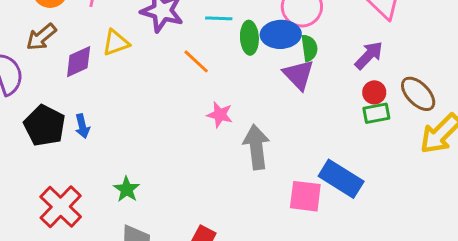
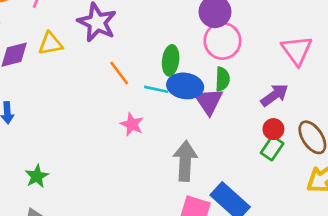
cyan line: (219, 18) -> (156, 89), moved
blue ellipse: (281, 34) -> (185, 86), moved
green rectangle: (376, 113) -> (272, 148), turned -55
gray arrow: (256, 147) -> (185, 161), moved

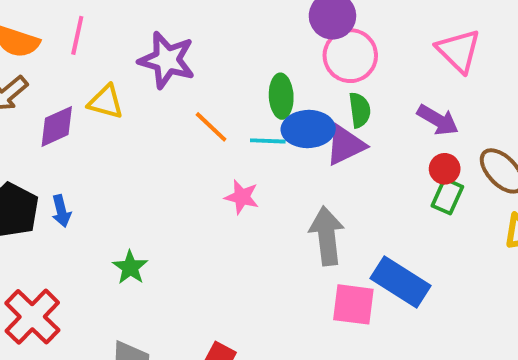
yellow triangle: (50, 44) -> (106, 102), turned 35
purple arrow: (274, 95) -> (438, 120), turned 76
purple triangle: (209, 101) -> (345, 145), turned 48
green star: (37, 176) -> (130, 267), moved

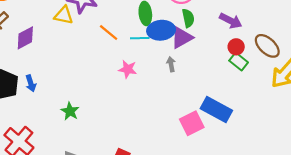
yellow triangle: (106, 102) -> (64, 15), moved
green rectangle: (447, 196) -> (239, 61), turned -72
gray arrow: (327, 236) -> (171, 64), moved, size x0.5
pink square: (353, 304) -> (192, 123), turned -30

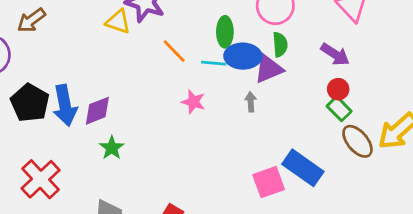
purple diamond: (25, 38) -> (97, 111), moved
brown ellipse: (267, 46) -> (357, 141), moved
blue arrow: (31, 83) -> (65, 105), size x1.8

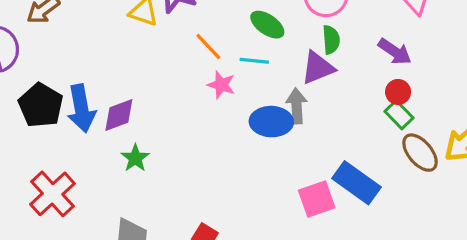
green ellipse: (225, 32) -> (267, 25), turned -56
blue ellipse: (243, 56) -> (271, 122), moved
pink star: (193, 102) -> (221, 85), moved
gray arrow: (251, 102) -> (297, 106), size x1.5

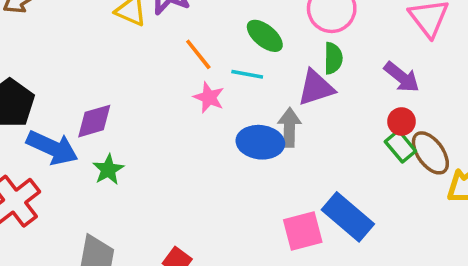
blue arrow: (81, 108) -> (52, 148), moved, turned -60
brown ellipse: (420, 153) -> (430, 153), moved

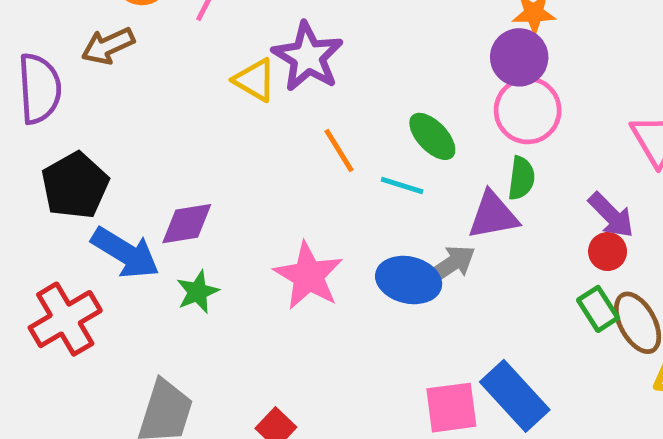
pink star: (209, 97) -> (308, 276), moved, size x1.6
red circle: (402, 121) -> (608, 251), moved
gray arrow: (289, 127) -> (450, 265), turned 48

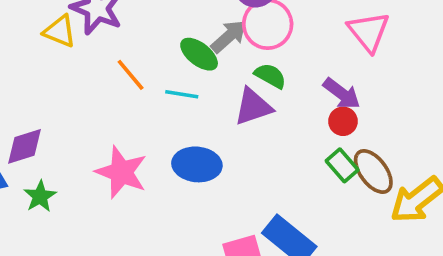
green semicircle: (521, 178) -> (270, 76), turned -60
gray arrow: (450, 265) -> (229, 36), moved

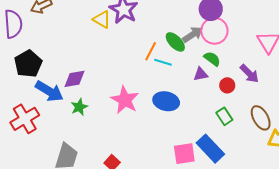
orange line: (131, 75) -> (151, 51), moved, turned 60
purple triangle: (253, 107) -> (201, 74), size x0.7
red circle: (343, 121) -> (227, 85), moved
green rectangle: (342, 165) -> (224, 116), moved

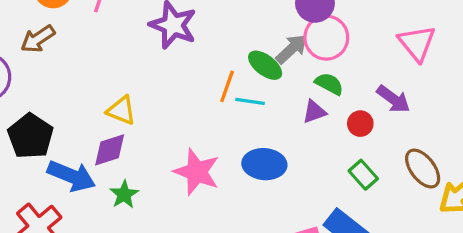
yellow triangle: (102, 19) -> (121, 110), moved

